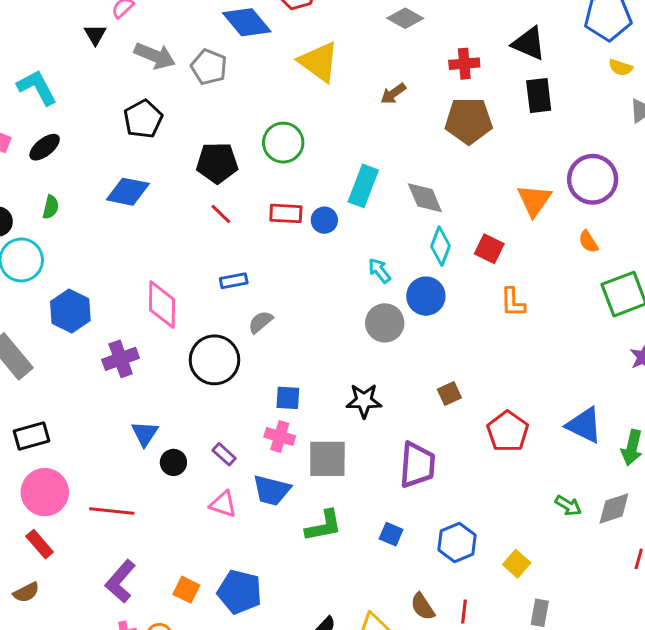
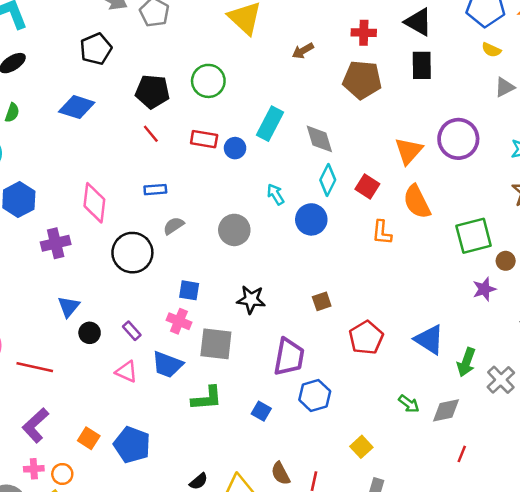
orange semicircle: (588, 242) -> (417, 202), moved, size x1.8
gray circle: (385, 323) -> (234, 230), moved
blue hexagon: (457, 543) -> (315, 396), moved

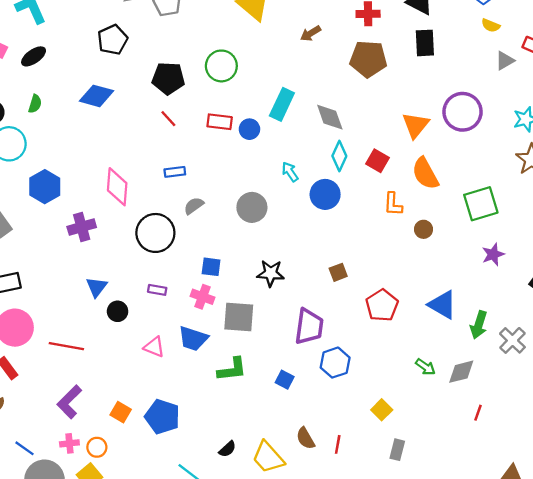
brown circle: (506, 261) -> (423, 229), moved
purple rectangle: (132, 331) -> (157, 290), moved, turned -36

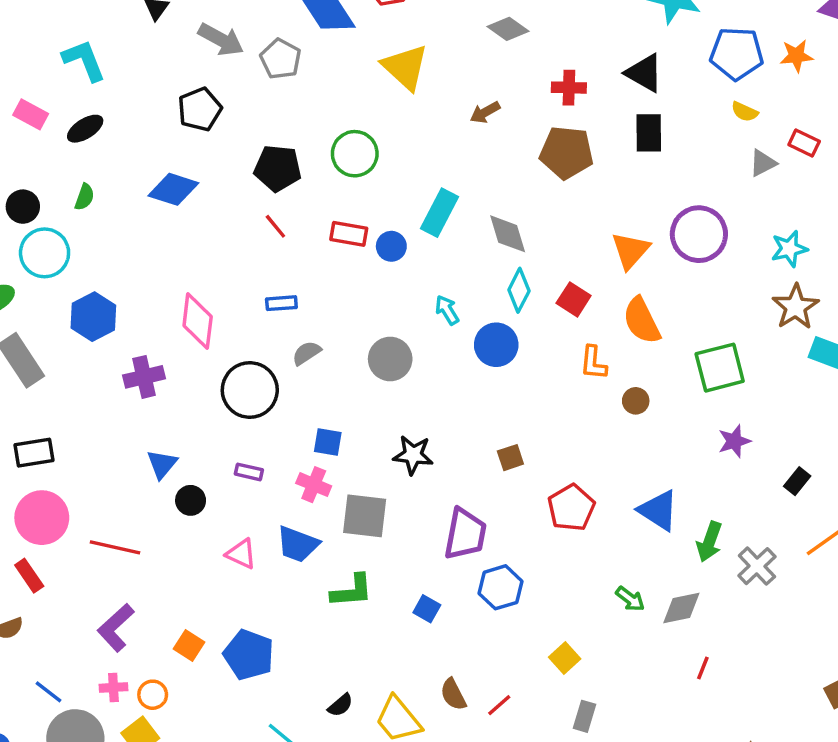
red line: (338, 444) -> (499, 705), turned 36

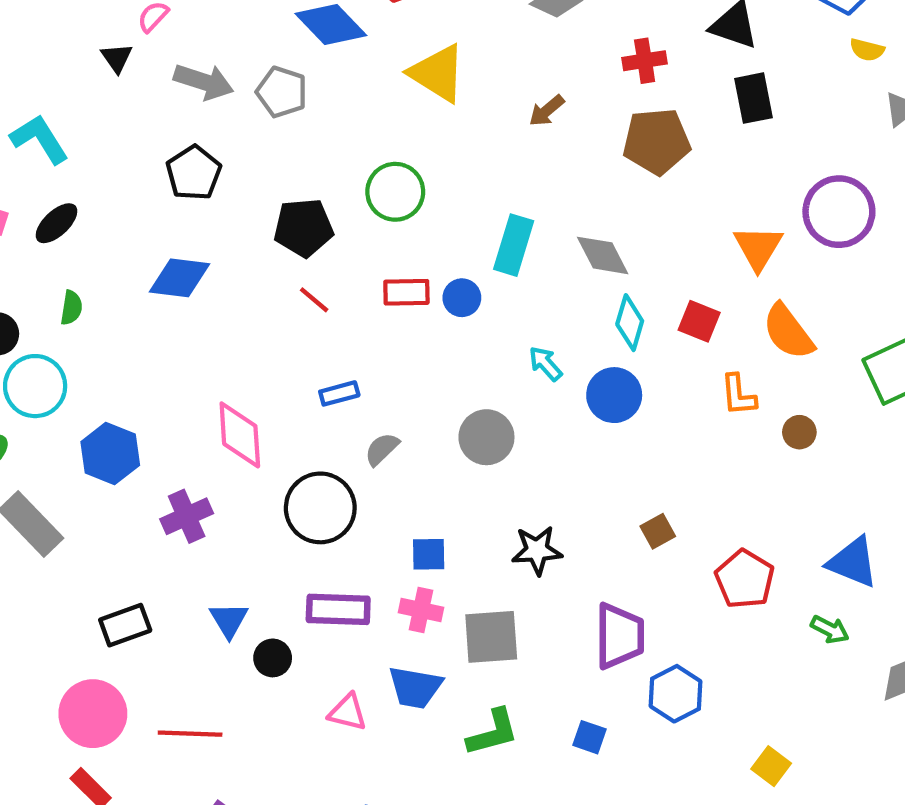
black rectangle: (34, 453) -> (125, 625), moved
purple rectangle: (249, 472) -> (338, 609), size x1.8
green arrow: (630, 599) -> (830, 629), moved

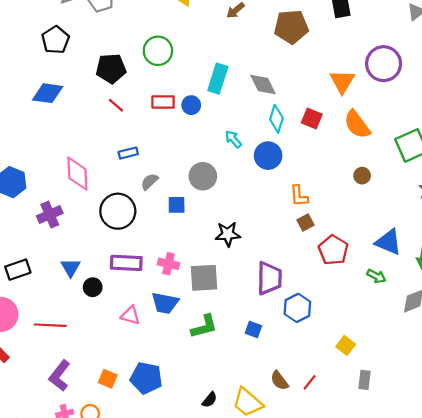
orange L-shape: (738, 395) -> (299, 196), moved
brown square: (658, 531) -> (306, 222), moved
blue square: (429, 554) -> (177, 205), moved

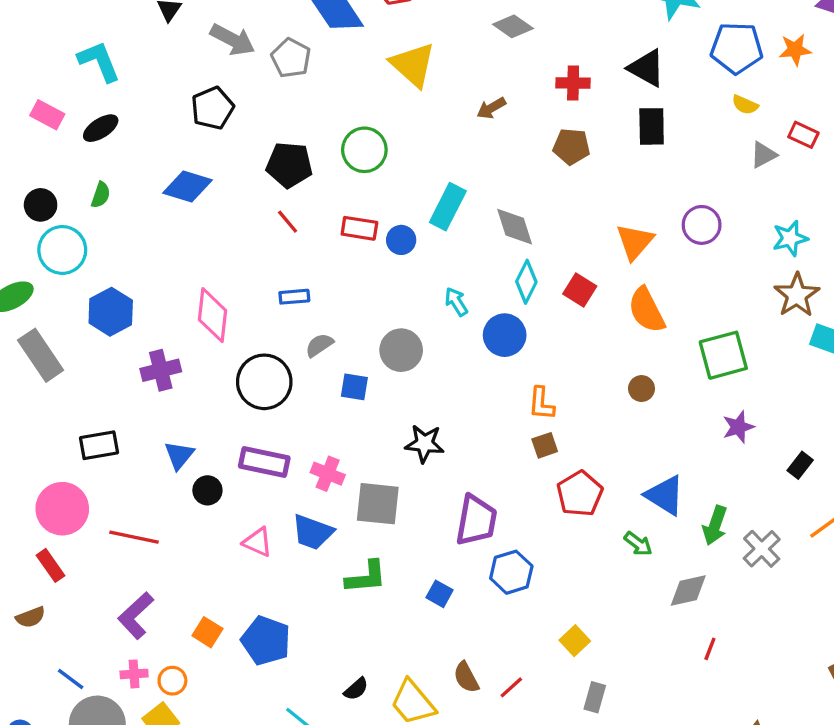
brown pentagon: (291, 27) -> (571, 146), size x0.7
purple circle: (384, 64) -> (702, 225), size x0.7

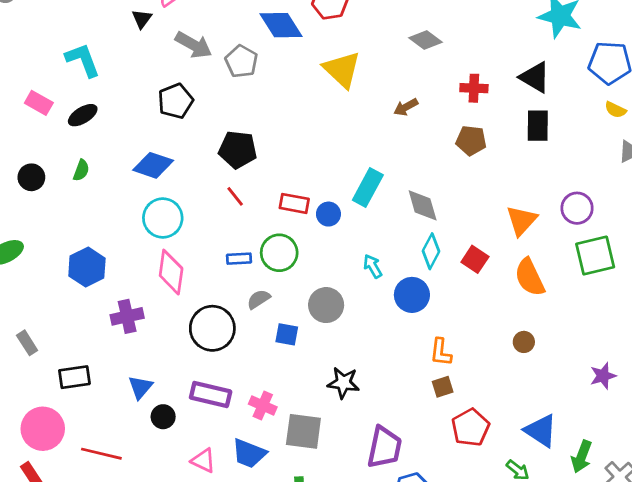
green circle: (364, 150) -> (279, 253), moved
cyan circle: (62, 250) -> (163, 218), moved
gray rectangle: (41, 355) -> (27, 343), moved, size x0.6
green square: (723, 355) -> (595, 256), moved

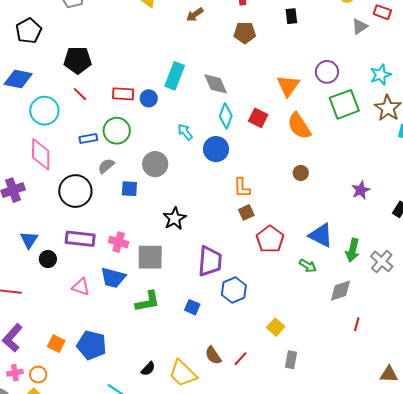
black rectangle: (538, 126) -> (291, 16), size x0.7
cyan circle: (163, 218) -> (44, 111), moved
black star: (343, 383) -> (175, 218), turned -30

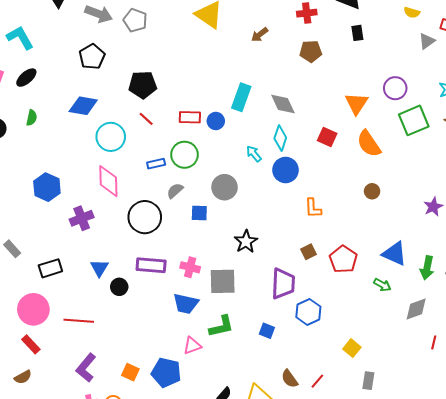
cyan diamond: (226, 116) -> (280, 138), moved
brown square: (246, 212) -> (309, 252), moved
pink triangle: (81, 287) -> (192, 346), moved, turned -36

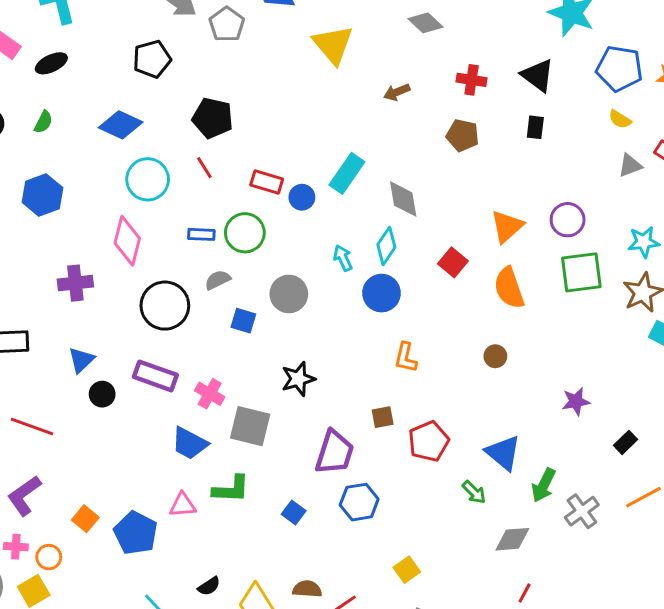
blue hexagon: (47, 187) -> (42, 195), moved
brown semicircle: (290, 379) -> (307, 589), turned 114

